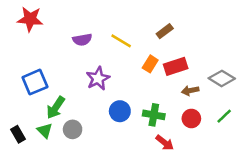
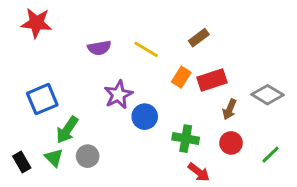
brown arrow: (190, 91) -> (230, 109), turned -56
blue circle: (120, 111) -> (145, 117), moved
green line: (224, 116) -> (271, 155), moved

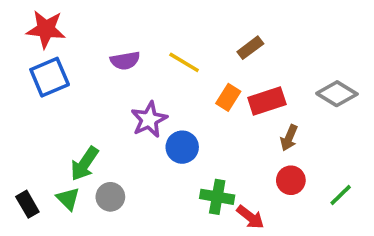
gray diamond: (268, 95) -> (337, 94), moved
blue square: (42, 99) -> (50, 77), moved
green cross: (186, 139) -> (217, 197), moved

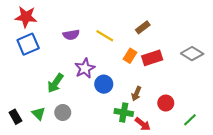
brown arrow: (289, 138) -> (136, 94), moved
green arrow: (85, 164) -> (55, 83), moved
green line: (341, 195) -> (190, 120), moved

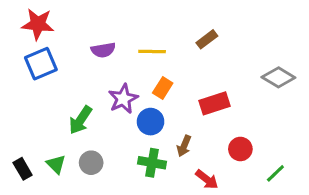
yellow line: (105, 36) -> (152, 51), turned -30
orange rectangle: (130, 56) -> (163, 88), moved
red rectangle: (152, 58) -> (215, 103), moved
brown arrow: (136, 94) -> (184, 146), moved
green cross: (124, 112) -> (152, 163), moved

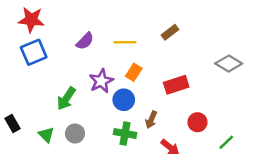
purple semicircle: (103, 50) -> (85, 41), turned -36
black rectangle: (23, 169) -> (12, 123), moved

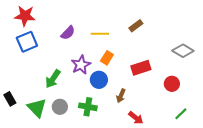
red circle: (197, 122) -> (172, 84), moved
green cross: (125, 133) -> (88, 107), moved
green triangle: (46, 135) -> (37, 108), size x1.5

